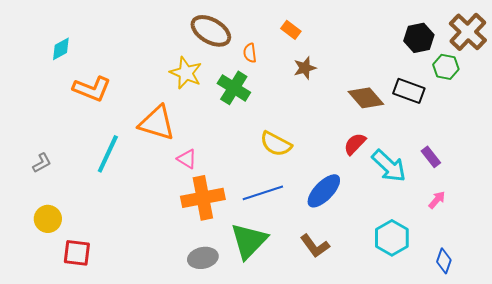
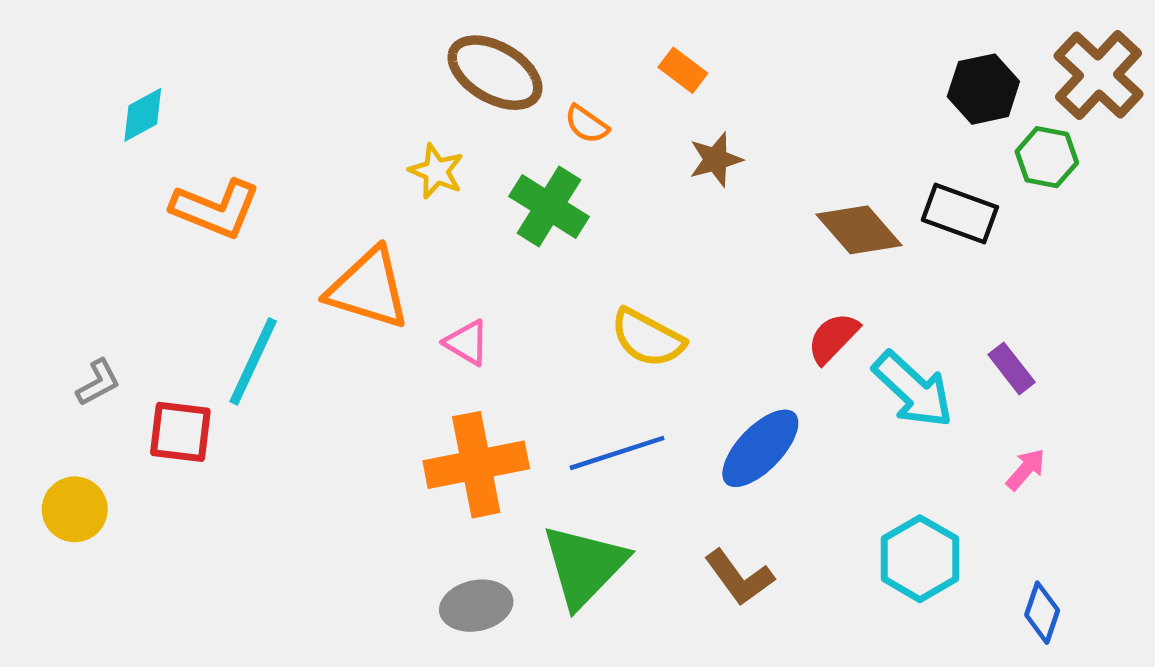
orange semicircle: (250, 53) -> (587, 124), turned -48
yellow star: (186, 73) -> (436, 171), size x0.7
pink triangle: (187, 159) -> (467, 343), moved
yellow circle: (48, 219) -> (75, 509), moved
red square: (77, 253) -> (180, 432), moved

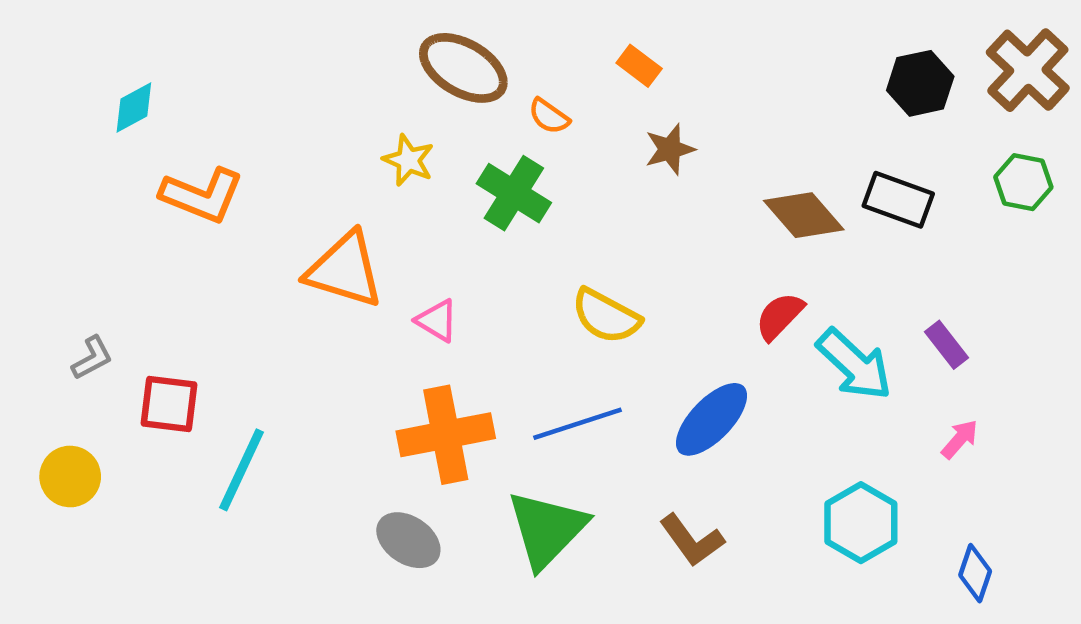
green hexagon: (1047, 157) -> (1023, 182), moved
cyan line: (253, 361) -> (241, 470), moved
gray ellipse: (476, 606) -> (408, 540), moved, turned 46

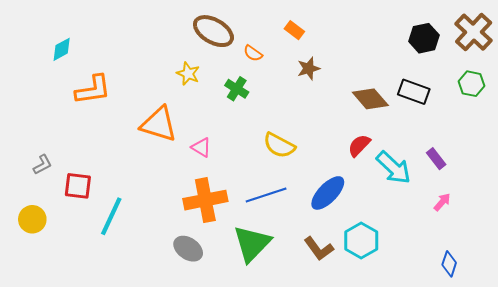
green cross: (514, 193) -> (237, 89), size x0.7
orange L-shape: (202, 195) -> (93, 90), turned -30
cyan hexagon: (861, 523) -> (361, 241), moved

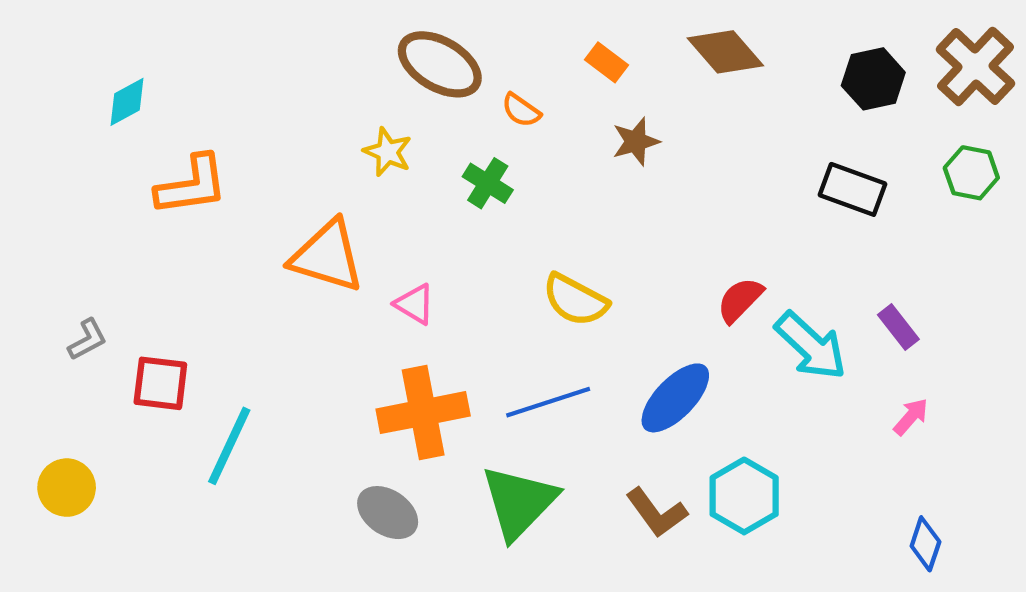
brown diamond: (370, 99) -> (725, 52), moved
yellow circle: (32, 219) -> (67, 488), moved

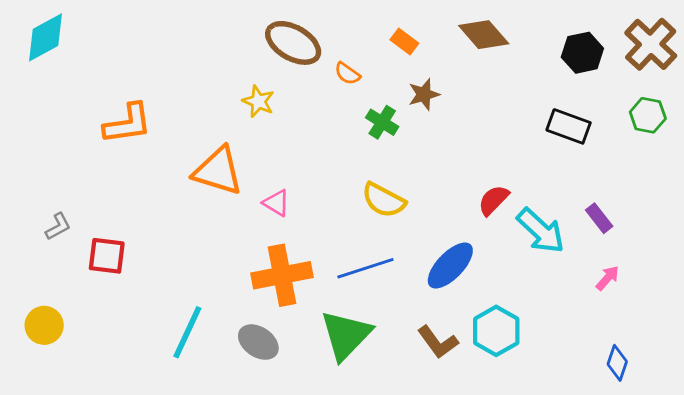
cyan diamond: (127, 102) -> (46, 37), moved, size x1.5
green cross: (488, 183) -> (382, 122), moved
cyan line: (229, 446) -> (187, 332), moved

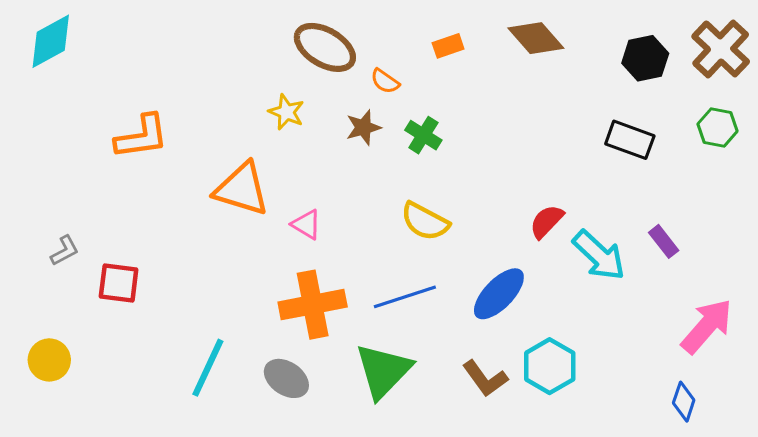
orange rectangle: (404, 42) -> (448, 46), turned -56
brown star: (424, 94) -> (363, 127), moved
pink arrow: (608, 278) -> (707, 326), moved, size x2.0

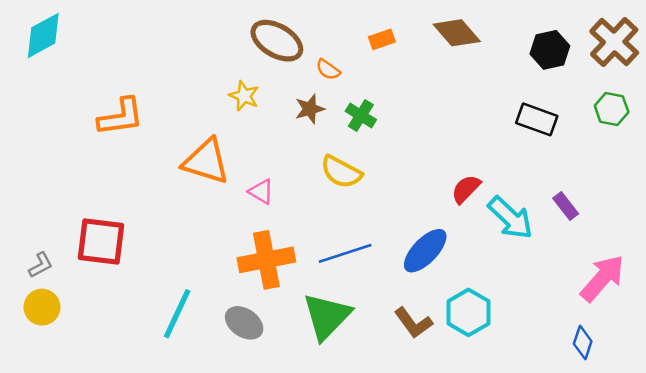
yellow semicircle: (425, 221) -> (341, 172), moved
gray L-shape: (65, 251) -> (41, 265), moved
red square: (119, 283) -> (101, 241), size x1.4

